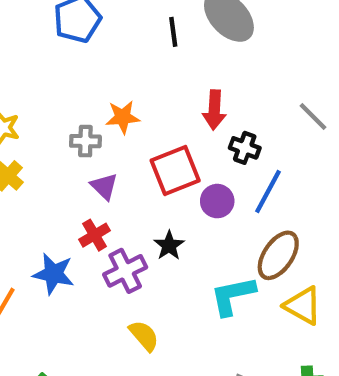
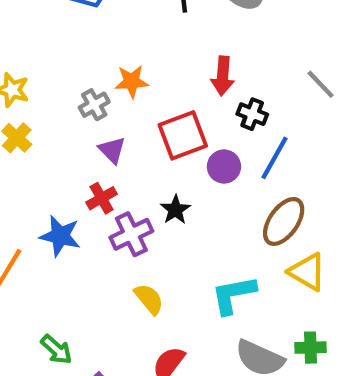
gray cross: (85, 141) -> (94, 105), turned -32
cyan L-shape: (233, 296) -> (233, 295), moved

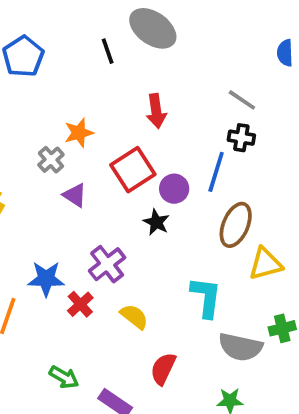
black cross: (252, 114) -> (241, 138), moved
red cross: (102, 198) -> (80, 304), moved
black star: (175, 210) -> (156, 222), moved
yellow triangle: (307, 272) -> (265, 264), turned -33
cyan L-shape: (233, 295) -> (206, 297), turned 120

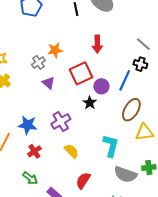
red cross: (80, 304) -> (34, 151), moved

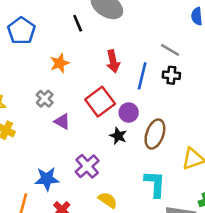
orange star: (55, 50) -> (60, 63), moved
blue line: (125, 80) -> (142, 76), moved
brown ellipse: (131, 110) -> (155, 134), moved

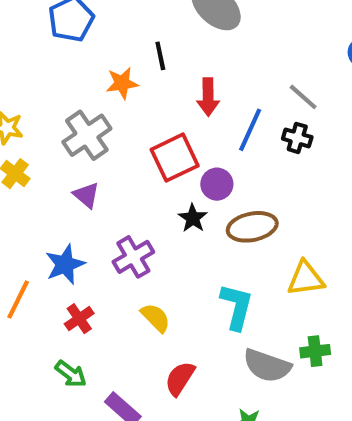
black line: (78, 23) -> (160, 56), moved
gray cross: (45, 99) -> (87, 135), size x1.6
purple triangle: (62, 122) -> (86, 195), moved
brown ellipse: (155, 134) -> (252, 227), turned 48
blue star: (47, 179) -> (65, 264), turned -30

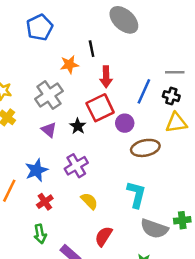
red arrow: (208, 97) -> (106, 77), moved
gray line: (303, 97) -> (175, 72), turned -42
black star: (193, 218) -> (78, 126), moved
yellow triangle: (306, 279) -> (176, 123), moved
green arrow: (71, 374) -> (40, 234), turned 42

